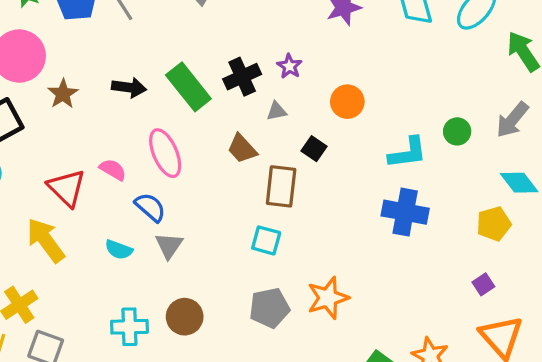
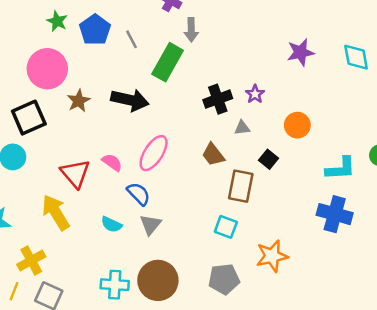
black arrow: (129, 87) -> (130, 100), size x1.4
green rectangle: (188, 87) -> (168, 62), moved, turned 63
pink ellipse: (165, 153) -> (154, 153), turned 51
orange star: (328, 298) -> (272, 256), moved
brown circle: (185, 317) -> (158, 280), size x1.4

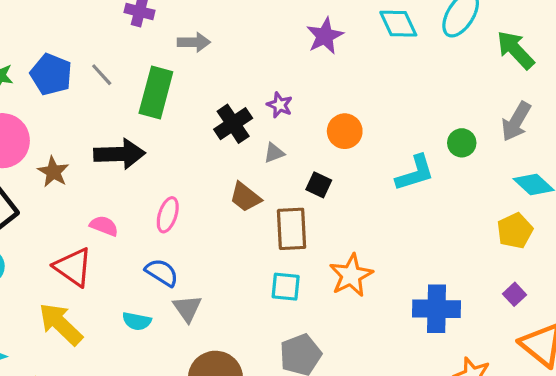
gray arrow: (191, 30) -> (194, 42), moved, turned -75
pink ellipse: (154, 153) -> (168, 215), size x0.7
pink semicircle: (112, 162) -> (104, 226), moved
blue cross: (335, 214) -> (437, 309), moved
orange star: (272, 256) -> (351, 275), moved

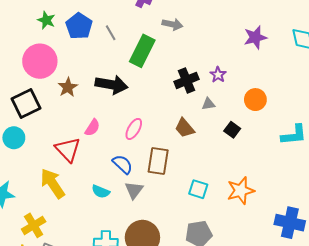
pink semicircle: (104, 226) -> (92, 128), turned 90
brown rectangle: (292, 229) -> (158, 161), moved

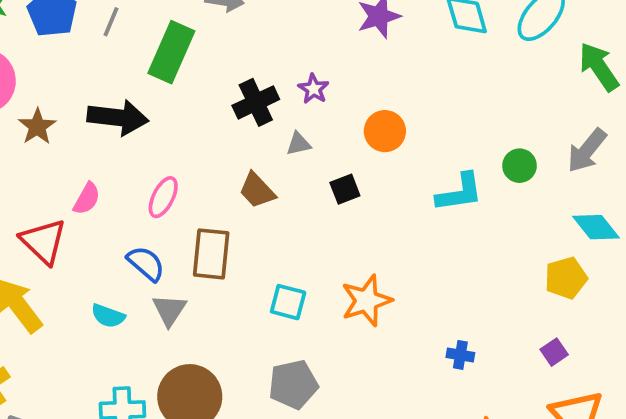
gray line: (111, 33) -> (111, 22), turned 56
black square: (232, 130) -> (345, 189), turned 35
blue cross: (290, 223) -> (460, 355), size x0.5

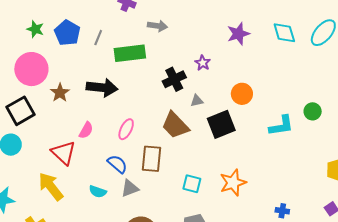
green rectangle: (171, 52) -> (130, 53), turned 60
purple star: (314, 89) -> (203, 63), moved
black square: (345, 189) -> (221, 124), size x1.8
brown trapezoid: (257, 190) -> (175, 125), size x1.4
gray triangle: (169, 310) -> (130, 188), turned 36

